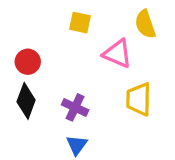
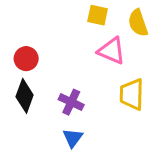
yellow square: (80, 23) -> (98, 15), moved

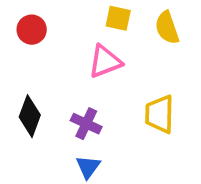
pink triangle: (112, 51) -> (105, 62), moved, turned -44
red circle: (26, 59) -> (32, 30), moved

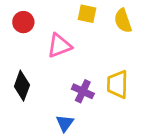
pink triangle: (105, 62) -> (59, 46), moved
purple cross: (86, 124) -> (83, 91), moved

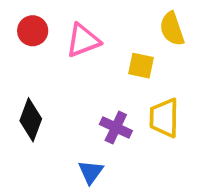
yellow square: (87, 14) -> (141, 66), moved
pink triangle: (59, 46) -> (83, 40), moved

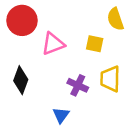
red circle: (33, 31) -> (22, 20), size x1.5
pink triangle: (83, 40) -> (53, 44), moved

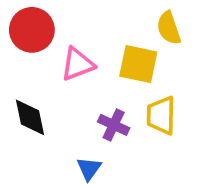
yellow square: (95, 44) -> (138, 64), size x1.5
black diamond: (21, 80) -> (30, 117), turned -32

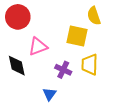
pink triangle: (78, 64) -> (38, 47), moved

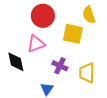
red circle: (18, 17) -> (43, 16), moved
yellow trapezoid: (90, 64) -> (87, 73), moved

